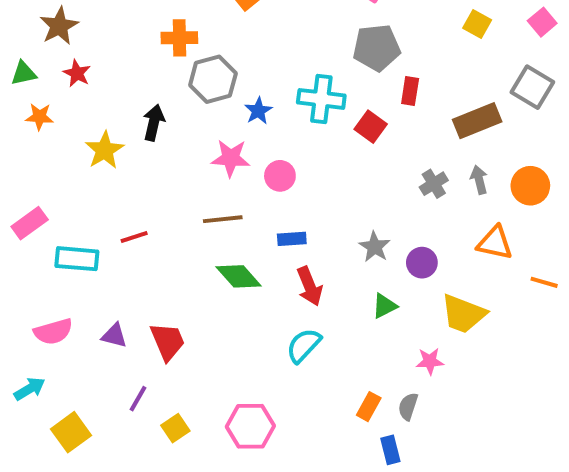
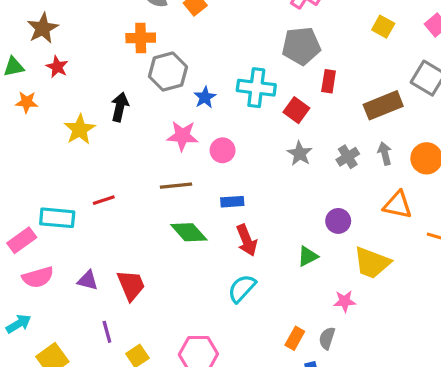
pink rectangle: (30, 223) -> (22, 240), moved
gray star: (375, 247) -> (300, 154), moved
purple line: (138, 399) -> (107, 332), turned -45

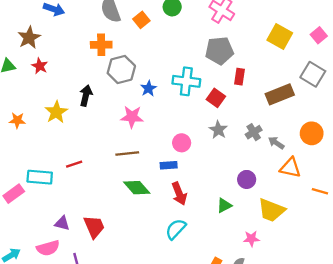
yellow square: (383, 27) -> (280, 36), size x1.5
orange star: (27, 102) -> (17, 120), moved
pink circle: (223, 150) -> (182, 143), moved
gray arrow: (385, 154) -> (276, 143), moved, turned -42
pink semicircle: (38, 277) -> (48, 248), moved

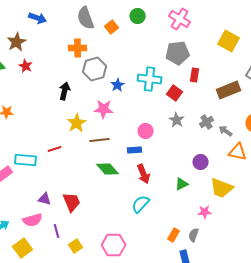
yellow star: (56, 112) -> (77, 123), moved

